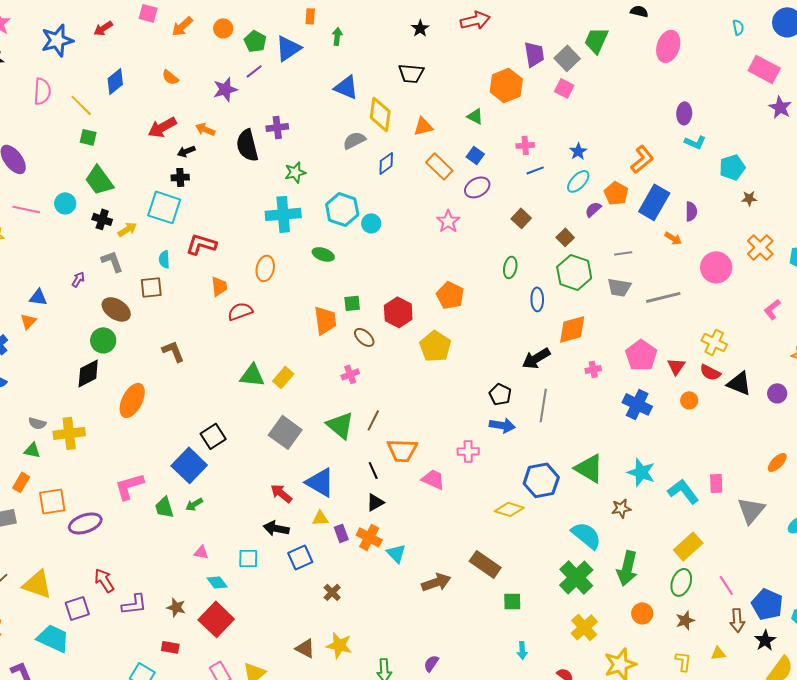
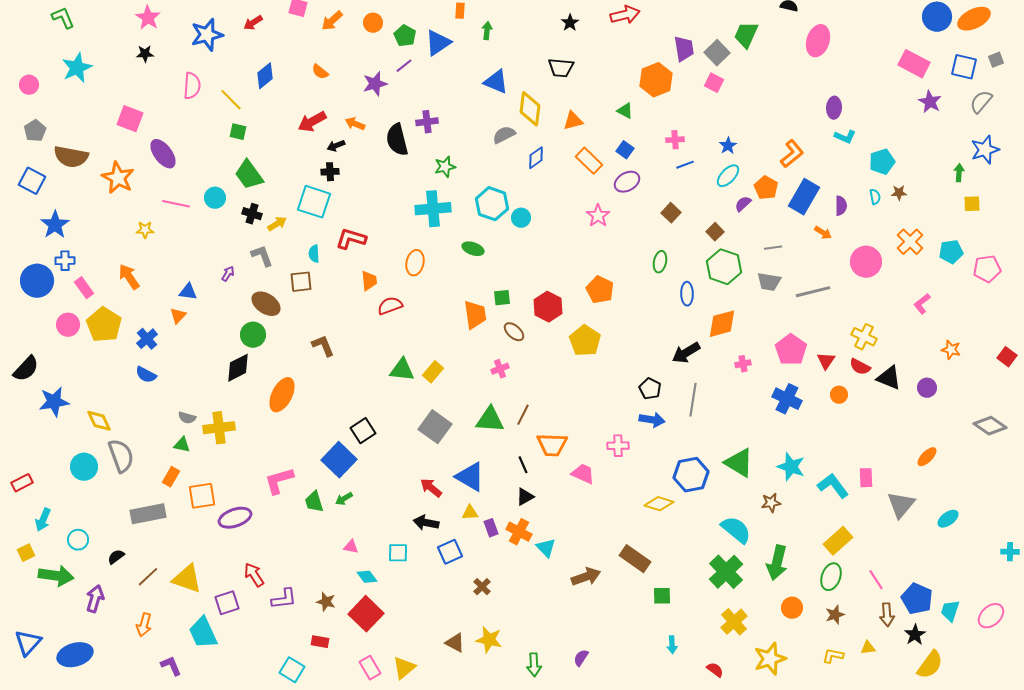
cyan semicircle: (738, 27) -> (875, 197), moved
green triangle: (340, 425) -> (490, 420), turned -36
cyan trapezoid: (53, 638) -> (203, 633), turned -140
yellow L-shape: (683, 661) -> (833, 656), turned -85

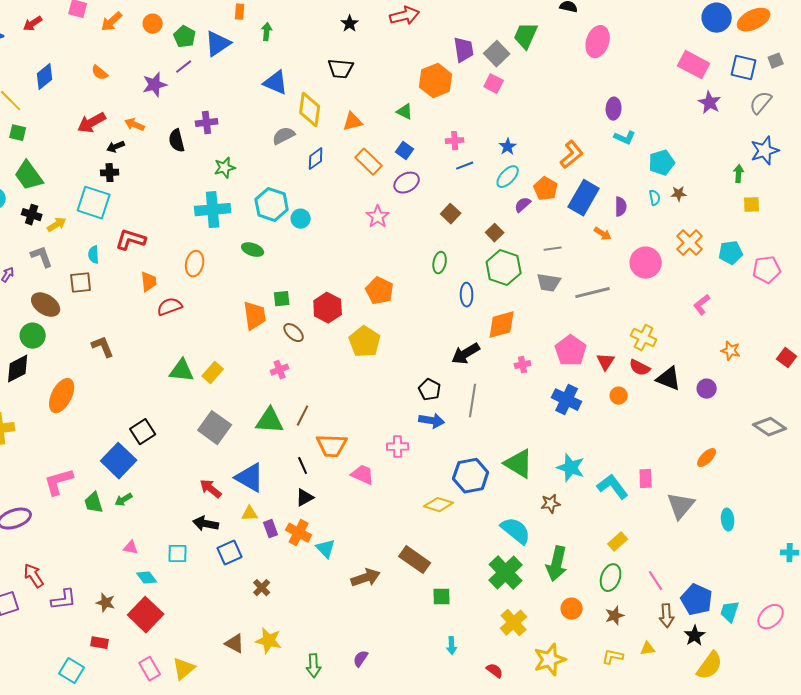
black semicircle: (397, 140) -> (177, 141), size x0.7
cyan ellipse: (948, 519) -> (728, 520), turned -60
yellow rectangle: (838, 541) -> (618, 542), size x0.7

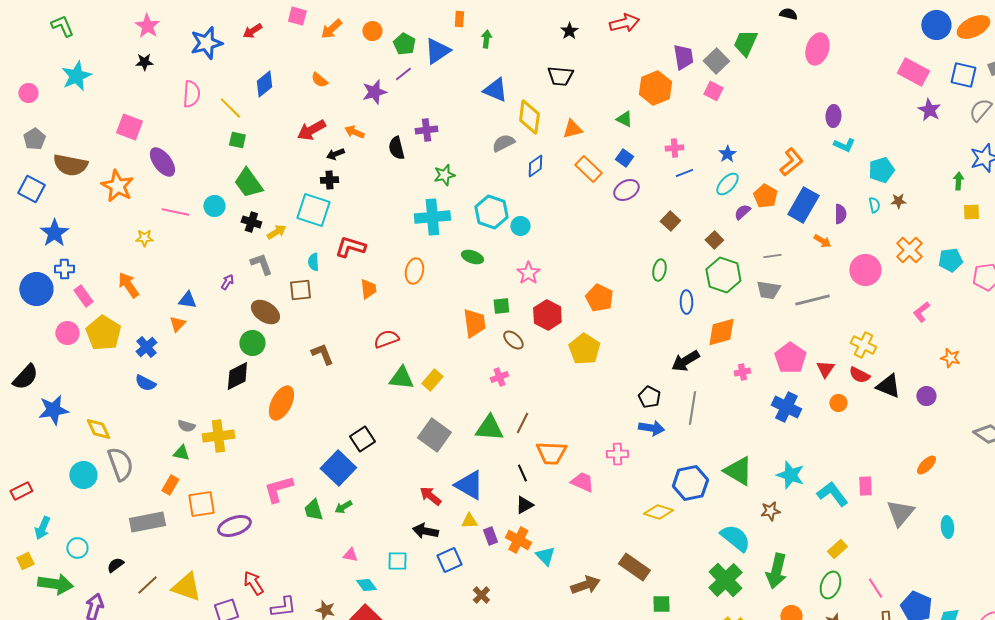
pink star: (378, 217) -> (528, 273), moved
red semicircle: (170, 307) -> (386, 339), moved

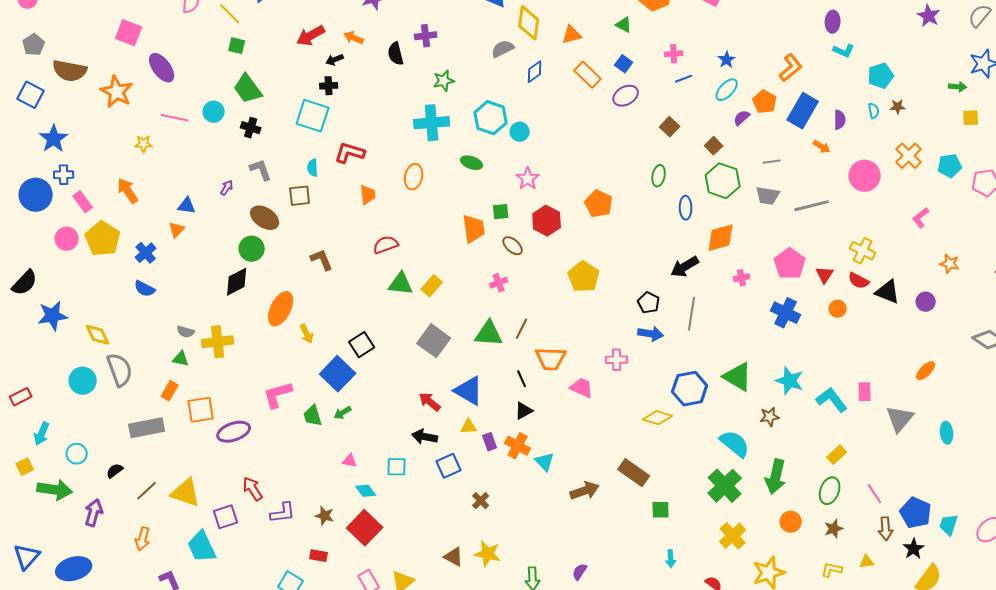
green arrow: (958, 181) -> (958, 87), turned 90
yellow arrow: (276, 232) -> (307, 334), moved, turned 96
yellow pentagon: (584, 349) -> (584, 277), moved

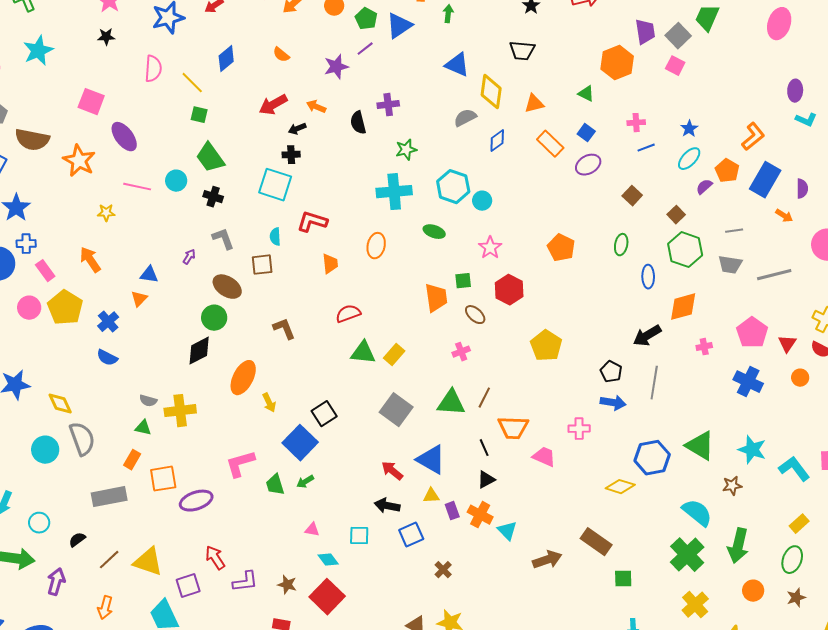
orange pentagon: (599, 204) -> (561, 248), moved

